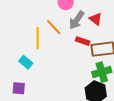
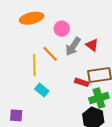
red rectangle: (83, 41) -> (82, 82), moved
cyan rectangle: (26, 62) -> (42, 90), moved

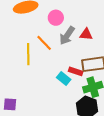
red triangle: (92, 45) -> (86, 34), turned -32
cyan rectangle: (42, 90) -> (64, 79), moved

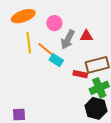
yellow line: (28, 54) -> (29, 43), moved
cyan rectangle: (64, 79) -> (56, 60), moved

